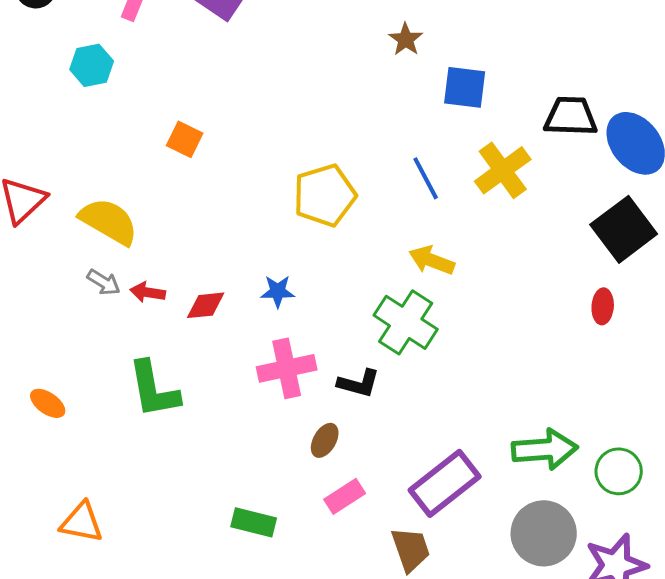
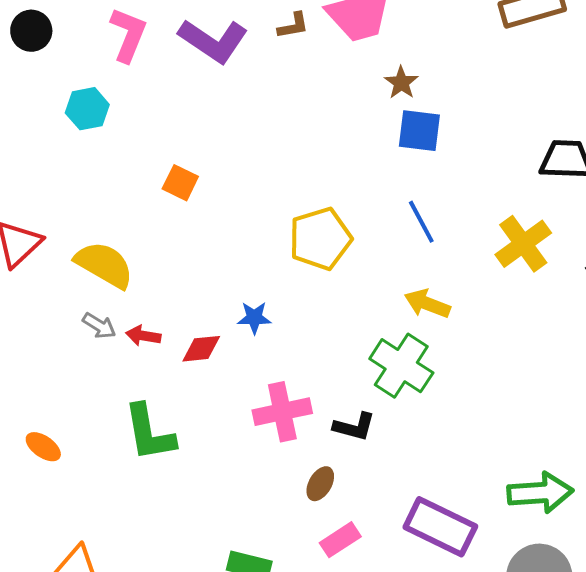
blue square: (465, 87) -> (419, 131), moved
yellow cross: (503, 170) -> (523, 244), moved
blue star: (278, 291) -> (254, 318), moved
purple rectangle: (445, 483) -> (440, 527), turned 64

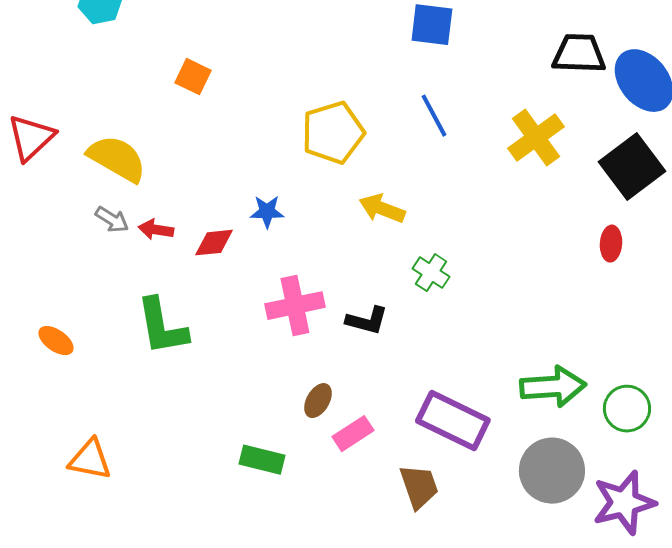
yellow arrow: (427, 304) -> (382, 209), moved
green cross: (401, 366) -> (431, 273), moved, size x0.6
brown ellipse: (320, 484) -> (318, 401), moved

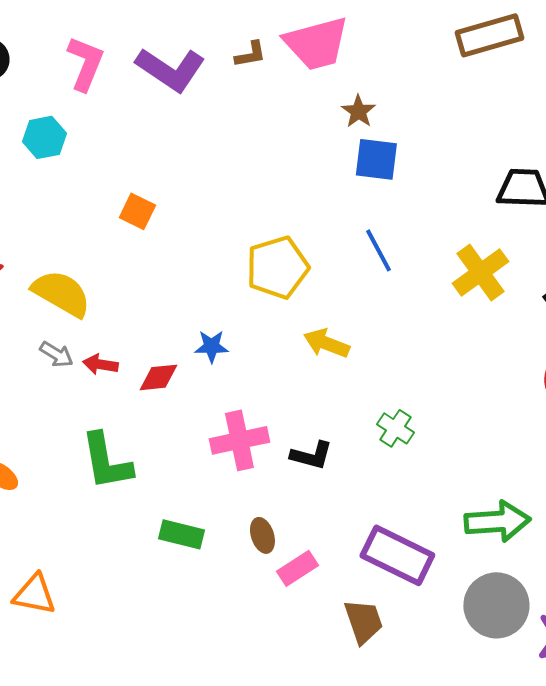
green cross: (431, 273) -> (395, 428), moved
brown ellipse: (318, 401) -> (262, 535), turned -48
green rectangle: (262, 460) -> (181, 534), moved

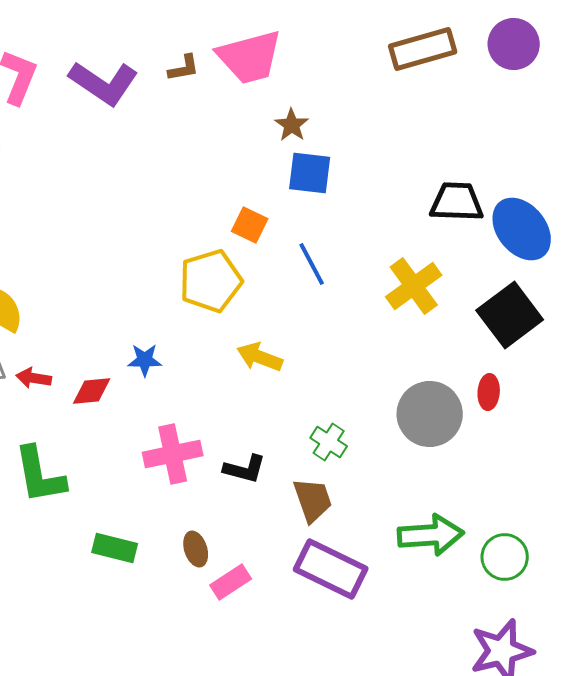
orange square: (137, 211) -> (250, 225), moved
gray circle: (496, 605) -> (430, 414), moved
brown trapezoid: (363, 621) -> (313, 500), moved

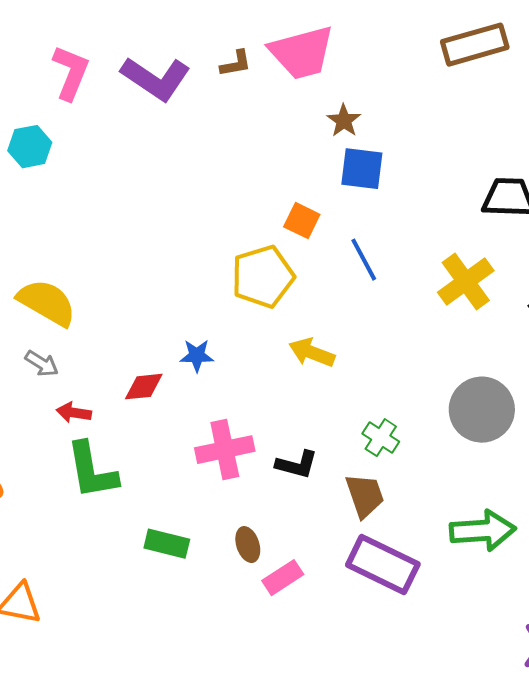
red arrow: (34, 378) -> (74, 413), moved

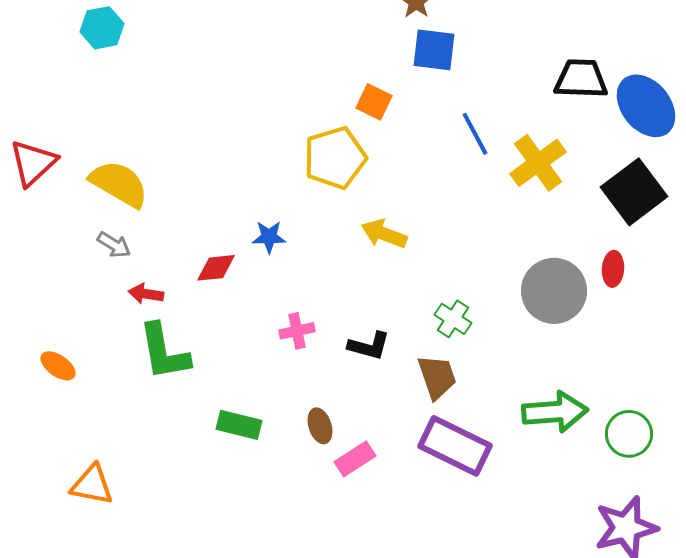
blue line: (364, 260) -> (475, 134), moved
pink cross: (225, 450) -> (297, 331), size x0.6

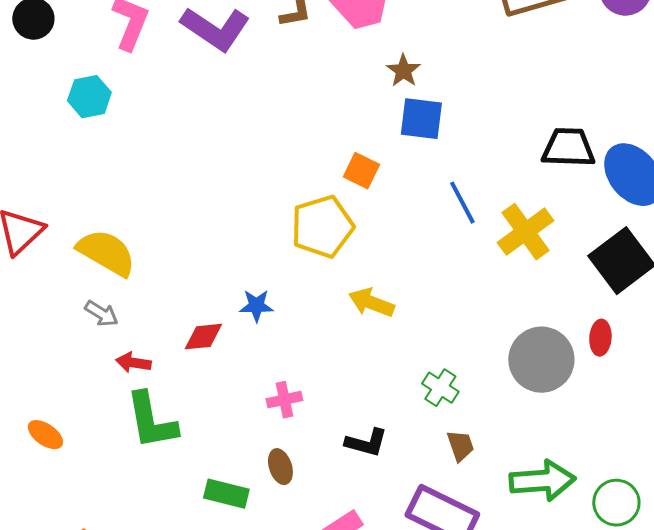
black L-shape: (369, 346) -> (366, 443), moved
brown trapezoid: (437, 377) -> (460, 446), moved, size x0.7
brown ellipse: (320, 426) -> (280, 467), moved

